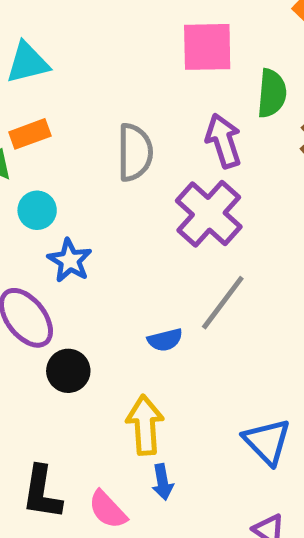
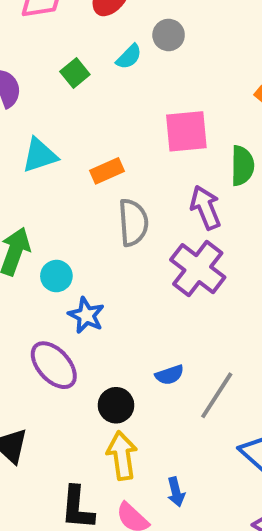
orange rectangle: (30, 134) -> (107, 171), moved
gray line: (223, 303) -> (217, 395), moved
black circle: (68, 371) -> (116, 405), moved
yellow arrow: (145, 425) -> (122, 456), moved

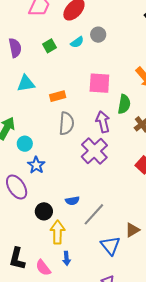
yellow arrow: (122, 456) -> (58, 232), moved

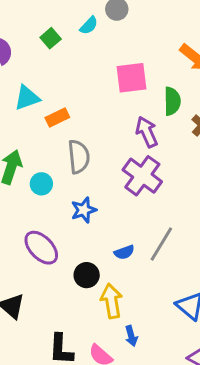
orange rectangle: (58, 96) -> (57, 118), moved
gray semicircle: (66, 123) -> (79, 157), moved
blue star: (36, 165) -> (84, 210), moved, turned 30
gray line: (94, 214) -> (161, 244), moved

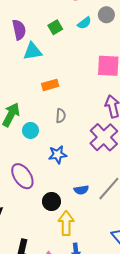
cyan triangle: (27, 98) -> (33, 51), moved
gray semicircle: (79, 157) -> (61, 116), size x0.6

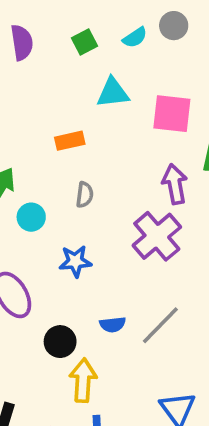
cyan triangle: (33, 51) -> (113, 93), moved

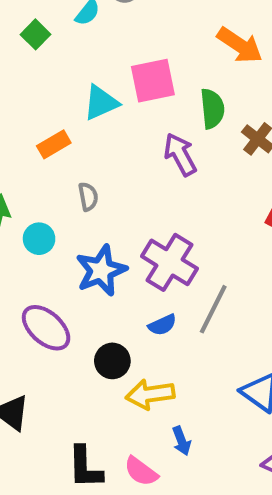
cyan triangle: (113, 93) -> (101, 103), moved
purple cross: (157, 236) -> (169, 262), moved
blue star: (75, 261) -> (101, 270), size x1.4
yellow arrow: (83, 380) -> (150, 394), turned -84

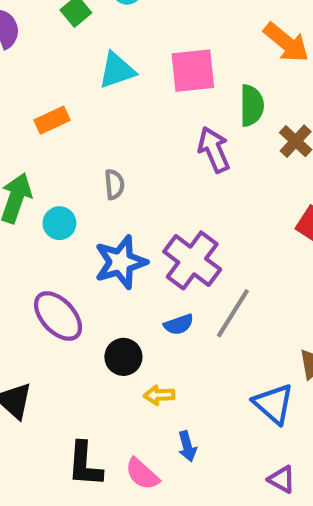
cyan triangle: (101, 103) -> (117, 70), moved
orange rectangle: (54, 144) -> (52, 120), moved
yellow arrow: (150, 394) -> (159, 395), size x0.6

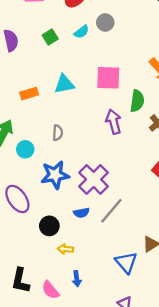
cyan triangle: (117, 70) -> (64, 84), moved

